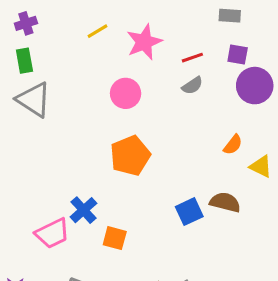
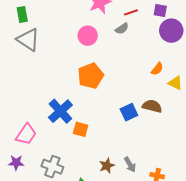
gray semicircle: (192, 86) -> (122, 29), moved
blue cross: (84, 210) -> (60, 111), size x1.4
pink trapezoid: (52, 233) -> (26, 134), moved, turned -30

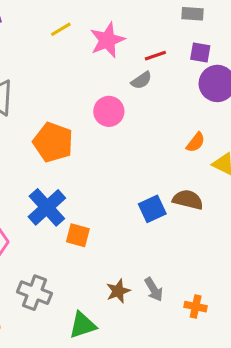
pink circle: (88, 36) -> (109, 111), moved
orange pentagon: (91, 76) -> (53, 142), moved, turned -30

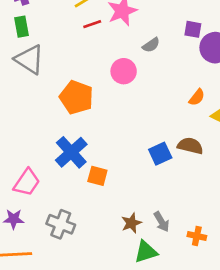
purple square: (200, 53) -> (193, 29), moved
red line: (155, 56) -> (92, 24), moved
green triangle: (83, 325) -> (146, 252), moved

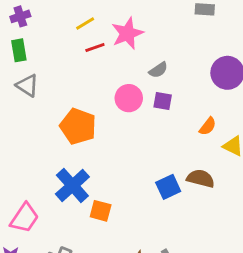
purple square: (193, 29) -> (163, 101), moved
gray triangle: (29, 59) -> (27, 85), size x0.7

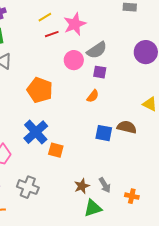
gray semicircle: (158, 70) -> (97, 50), size x1.5
pink circle: (129, 98) -> (74, 60), moved
orange semicircle: (208, 126) -> (93, 96), moved
blue square: (168, 187) -> (104, 133), turned 36

